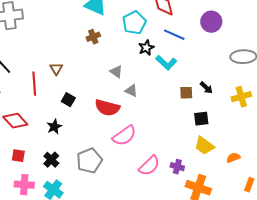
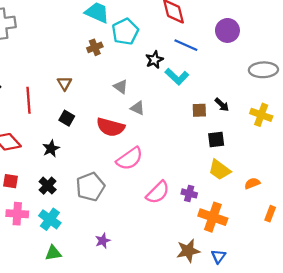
cyan pentagon: (134, 23) -> (125, 32), moved
brown triangle: (56, 69) -> (64, 83), moved
yellow cross: (241, 97) -> (261, 115), turned 36

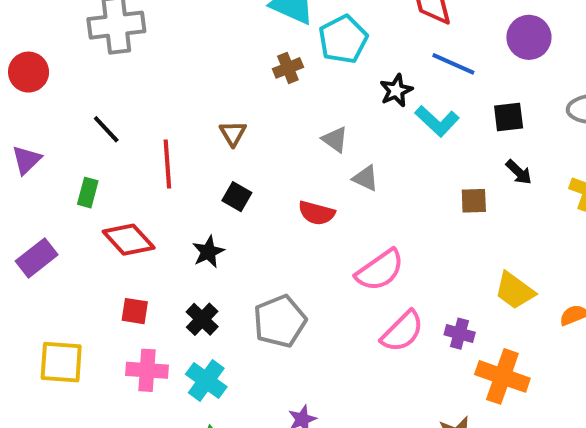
brown square: (199, 110) -> (474, 201), moved
red semicircle: (111, 127) -> (317, 213), size x0.7
black square: (216, 140) -> (509, 117), moved
pink semicircle: (130, 159) -> (380, 270), moved

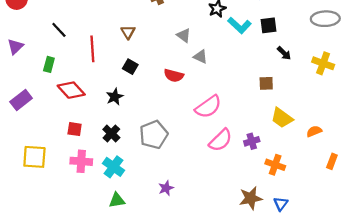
black square: (509, 117) -> (268, 25), moved
brown square: (474, 201) -> (266, 83), moved
purple cross: (460, 334) -> (252, 141), turned -32
orange cross: (502, 376) -> (275, 165), size x0.7

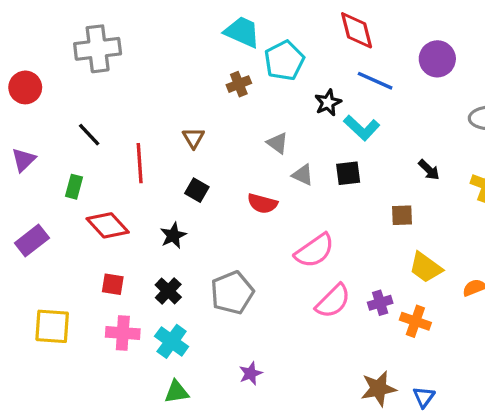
black square: (268, 25) -> (348, 173), moved
orange cross: (275, 165) -> (415, 321), moved

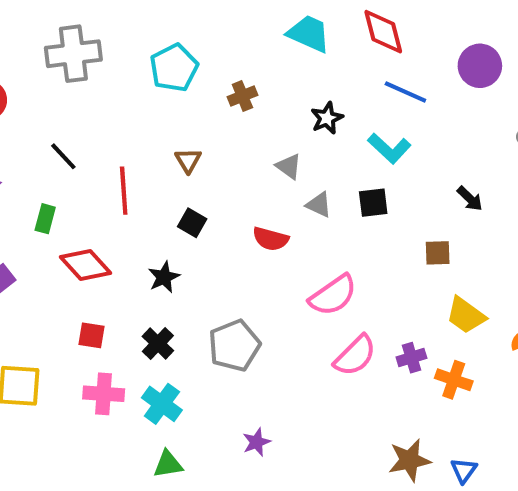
cyan trapezoid: (242, 32) -> (309, 34), moved
cyan pentagon: (284, 61) -> (174, 68), moved
black star: (328, 103) -> (327, 118), moved

